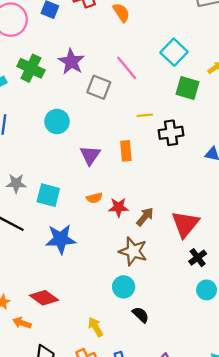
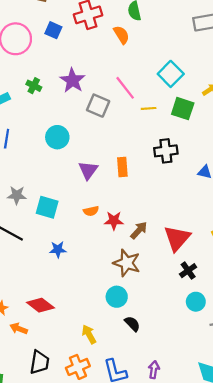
green cross: (31, 68) -> (34, 86), size x0.6
yellow line: (145, 115) -> (149, 108), moved
blue star: (61, 239) -> (58, 250), size x0.6

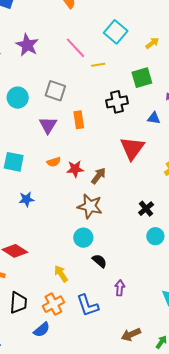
gray square: (98, 106) -> (55, 91), moved
green square: (183, 109) -> (142, 78), moved, turned -30
red triangle: (177, 238) -> (132, 148), moved
purple arrow: (154, 370) -> (120, 288), moved

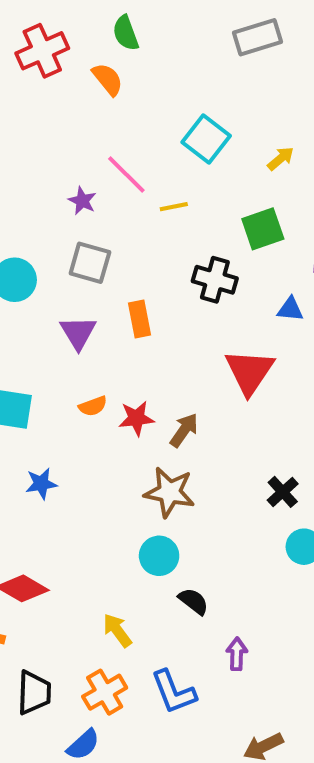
purple star: (27, 45) -> (82, 201), moved, size x0.6
black cross: (117, 102) -> (215, 280), turned 30

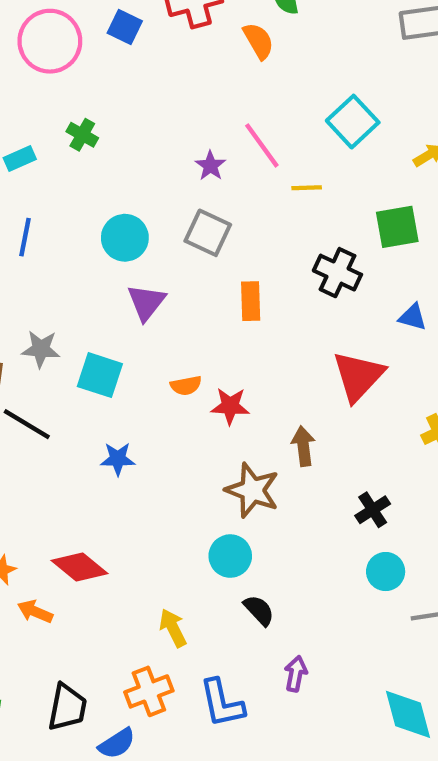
purple triangle: (78, 333) -> (146, 302), moved
brown arrow: (184, 430) -> (303, 446), moved, turned -51
black trapezoid: (34, 693) -> (67, 707), moved

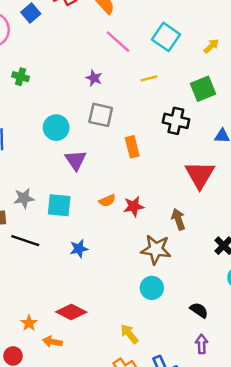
blue square: (125, 27) -> (31, 13), turned 36
pink line: (262, 145) -> (118, 42), moved
black semicircle: (259, 610) -> (199, 310), moved

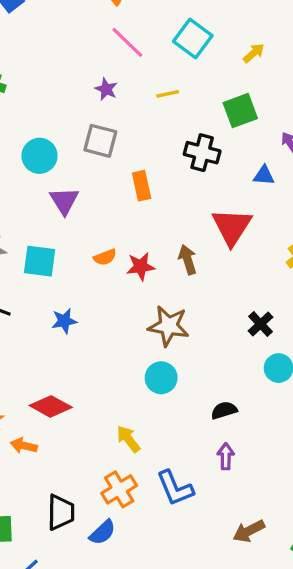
purple star: (94, 78) -> (106, 89), moved
brown arrow: (178, 219) -> (188, 260), moved
black semicircle: (199, 310) -> (224, 410), turned -54

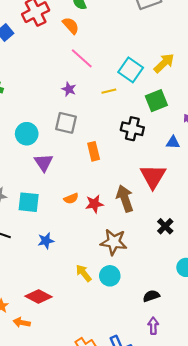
cyan square: (193, 38) -> (131, 70), moved
yellow arrow: (254, 53) -> (164, 63), size x1.5
brown arrow: (188, 260) -> (125, 199), size x1.4
black cross: (261, 324) -> (165, 226), moved
yellow arrow: (128, 439) -> (84, 273), moved

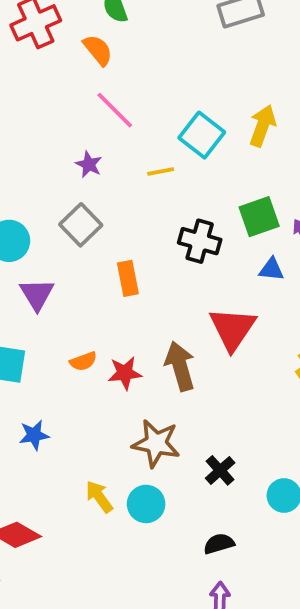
yellow arrow: (164, 63) -> (263, 126), turned -30
green square: (156, 101) -> (259, 217), moved
gray square: (66, 123) -> (81, 225), turned 30
black cross: (165, 226) -> (220, 470), moved

